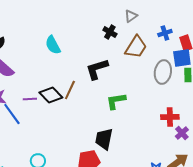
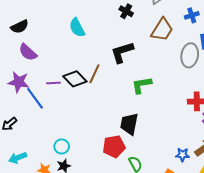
black cross: (110, 32) -> (126, 11), moved

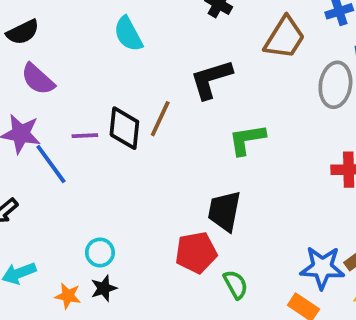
black diamond: (75, 79) -> (124, 128), turned 50
blue star: (183, 155) -> (322, 268), size x1.6

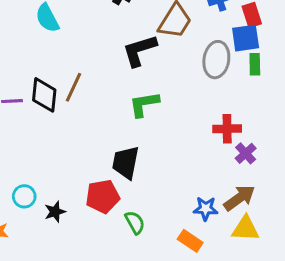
black L-shape: (211, 79) -> (140, 50), moved
blue star: (322, 268) -> (206, 209), size x0.7
black star: (104, 288) -> (55, 212), moved

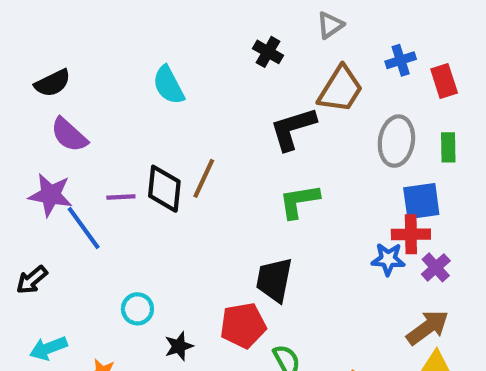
blue square: (246, 38) -> (421, 201), moved
cyan circle: (24, 196) -> (137, 309), moved
blue star: (206, 209) -> (388, 259), moved

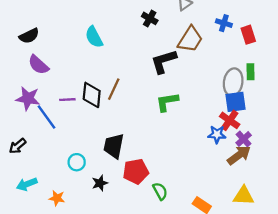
blue cross: (401, 60) -> (224, 23), turned 35
gray ellipse: (396, 141) -> (233, 82), moved
red cross: (411, 234) -> (230, 120), turned 36
black trapezoid: (274, 280) -> (114, 146), moved
brown arrow: (428, 328) -> (239, 155), moved

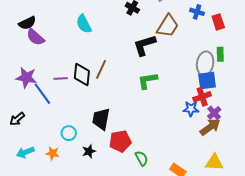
purple semicircle: (38, 65) -> (35, 37), moved
red cross: (230, 120) -> (202, 97), turned 36
orange star: (57, 198) -> (53, 153), moved

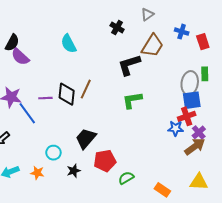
black semicircle: (27, 23) -> (12, 43), turned -36
black trapezoid: (101, 119) -> (86, 138), turned 30
green semicircle: (141, 158) -> (126, 178), turned -91

